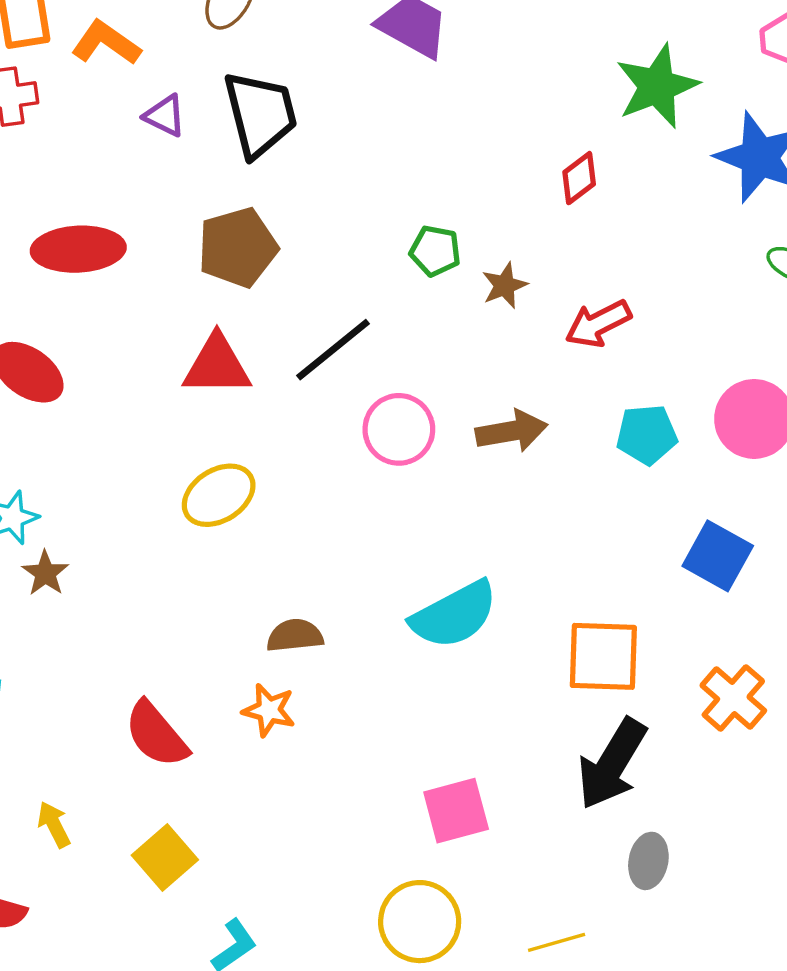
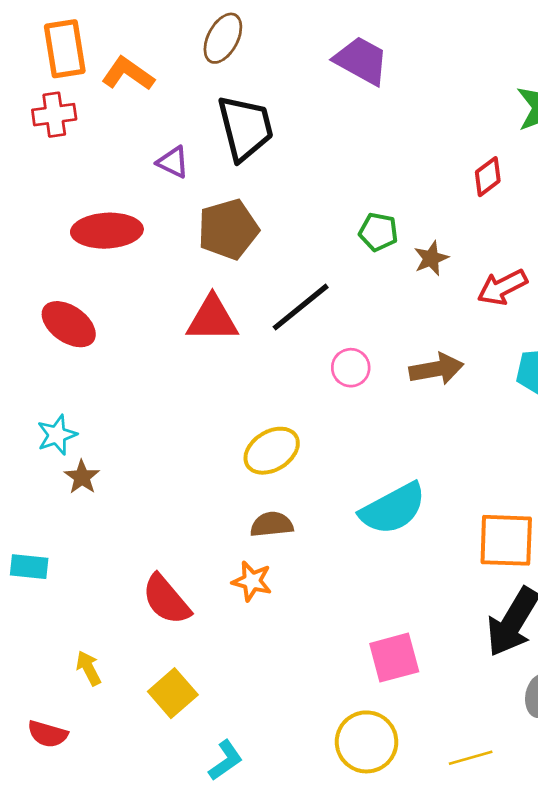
purple triangle: (165, 116) -> (173, 162), moved
pink circle: (399, 429) -> (351, 368), size x0.7
yellow ellipse: (219, 495) -> (272, 451), moved

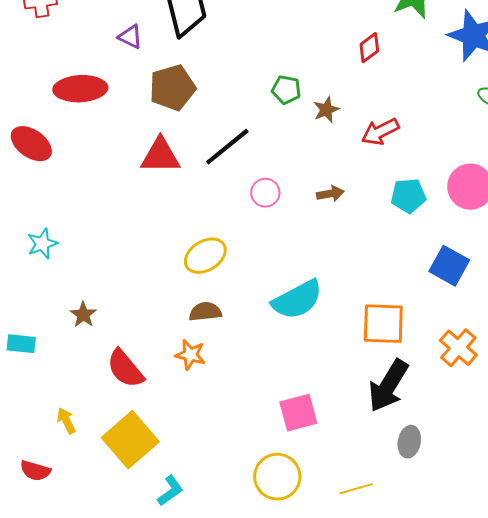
red ellipse: (69, 324) -> (31, 144), moved
brown arrow: (436, 369) -> (330, 194), size x0.7
brown star: (82, 477) -> (83, 315), moved
yellow square: (173, 693) -> (130, 440), size x1.5

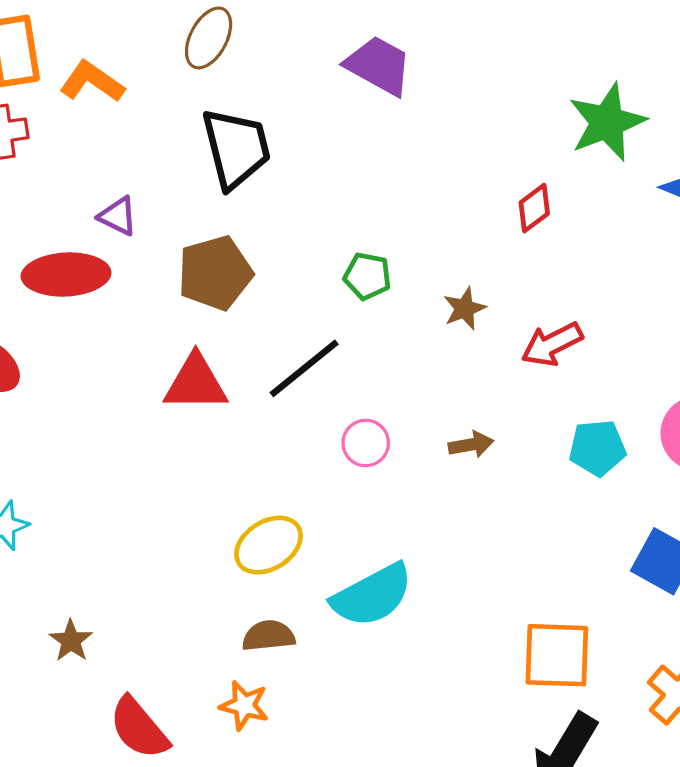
purple triangle: (130, 37) -> (118, 216), moved
green pentagon: (286, 90) -> (367, 276), moved
cyan semicircle: (297, 300) -> (372, 595), moved

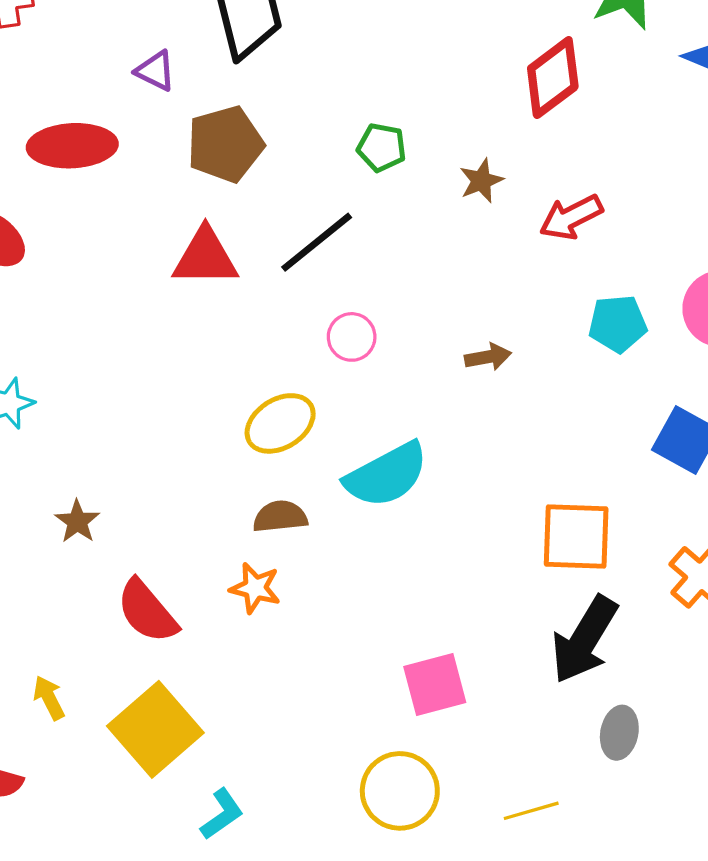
red diamond: (534, 208) -> (553, 78), size x1.6
purple triangle: (118, 216) -> (155, 71), moved
pink circle: (366, 443) -> (352, 337), moved
brown arrow: (471, 445) -> (488, 357), moved

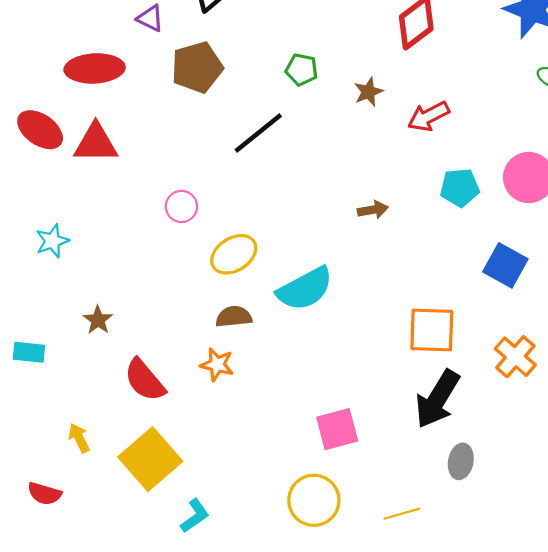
red triangle: (205, 257) -> (96, 143), moved
pink circle: (352, 337) -> (181, 206), moved

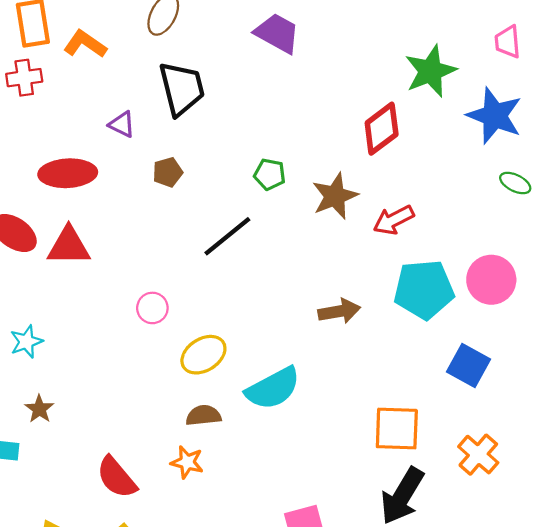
brown pentagon: (197, 67) -> (168, 172), size x0.6
brown star: (368, 92) -> (335, 196), size x1.6
cyan pentagon: (460, 188) -> (424, 289), size x1.6
brown arrow: (373, 210) -> (339, 311), size x1.4
brown star: (98, 320) -> (39, 409), moved

